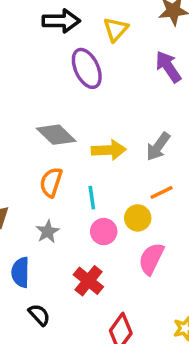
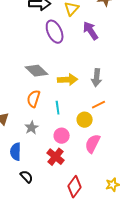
purple arrow: (168, 67) -> (91, 31), moved
gray arrow: (158, 147) -> (97, 78), turned -30
pink circle: (104, 232) -> (62, 136), moved

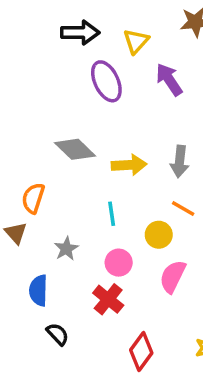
orange semicircle: (34, 99) -> (33, 198), moved
orange line: (99, 105) -> (183, 209), turned 56

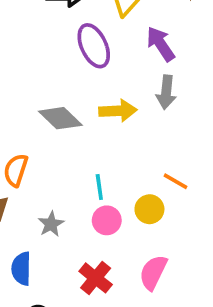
gray arrow: (180, 161) -> (166, 92), moved
yellow arrow: (129, 165) -> (118, 111), moved
pink circle: (119, 263) -> (107, 220), moved
pink semicircle: (173, 277) -> (153, 272), moved

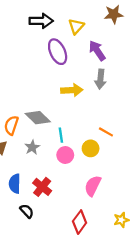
gray diamond: (60, 118) -> (38, 118), moved
gray star: (51, 224) -> (32, 147), moved
red cross: (96, 278) -> (42, 187), moved

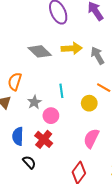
gray arrow: (100, 79) -> (98, 56), moved, turned 144
gray diamond: (38, 118) -> (40, 51), moved
pink circle: (65, 155) -> (51, 116), moved

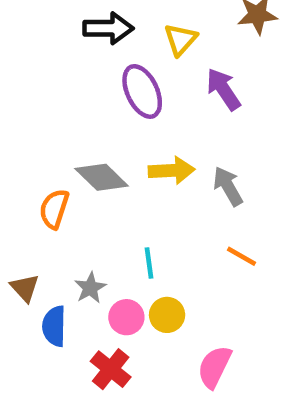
orange semicircle: (15, 81) -> (54, 209), moved
yellow circle: (89, 103) -> (167, 315), moved
blue semicircle: (18, 136) -> (54, 326), moved

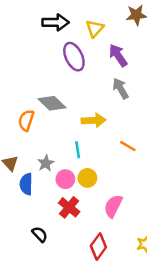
yellow arrow: (172, 170) -> (94, 120), moved
gray arrow: (228, 186) -> (121, 88), moved
red cross: (111, 369) -> (69, 207), moved

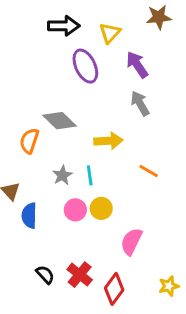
gray star: (46, 163) -> (62, 175), moved
red cross: (69, 207) -> (80, 275), moved

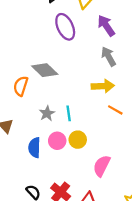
yellow arrow: (108, 141) -> (103, 86), moved
blue semicircle: (29, 216) -> (34, 148), moved

